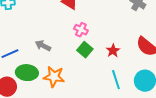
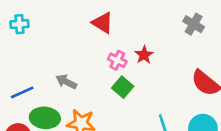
red star: (113, 51) -> (144, 55), moved

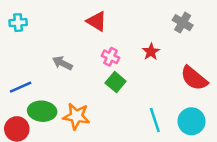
red star: (144, 55) -> (151, 52), moved
gray arrow: (66, 82) -> (62, 63), moved

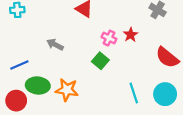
pink cross: (110, 57) -> (109, 38), moved

